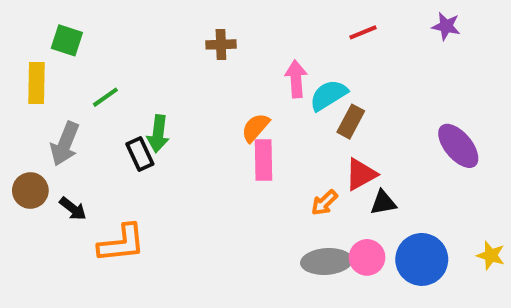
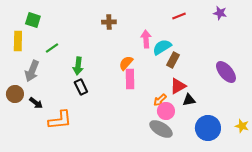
black rectangle: (140, 154) -> (81, 87), moved
pink circle: (367, 257) -> (166, 111), moved
gray ellipse: (326, 261) -> (161, 129), turned 35

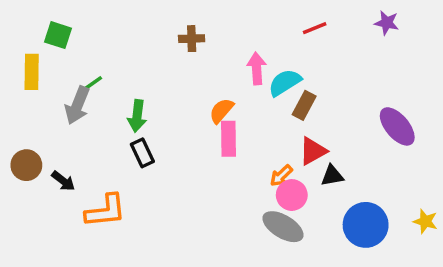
gray arrow: (32, 71) -> (77, 105), moved

